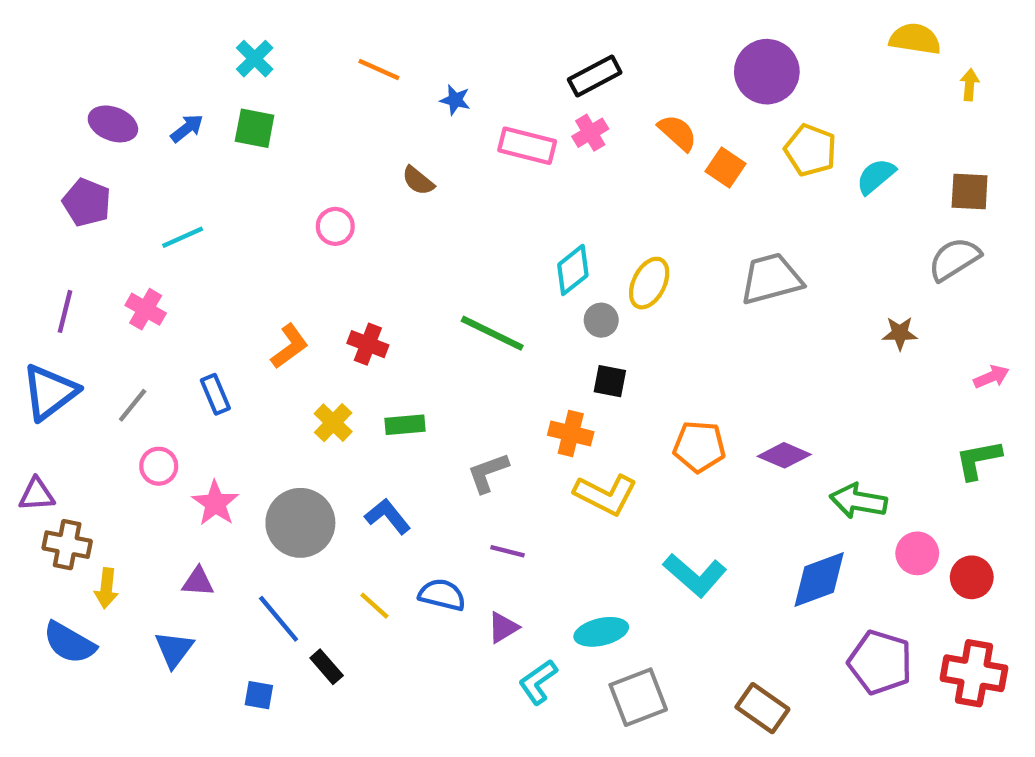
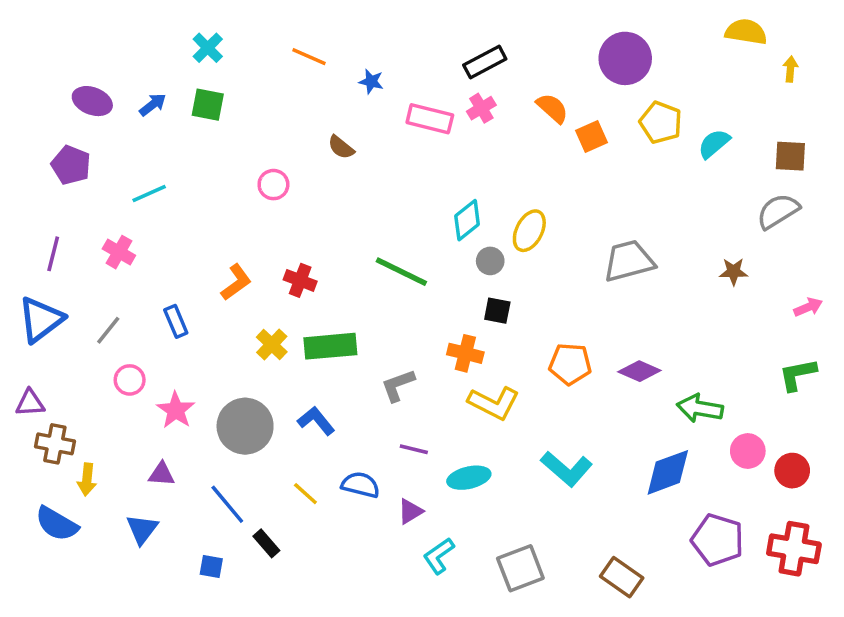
orange square: (725, 168) -> (591, 137), turned 32
gray trapezoid: (771, 279) -> (629, 261), moved
green rectangle: (405, 425) -> (330, 346), size x1.6
cyan ellipse: (601, 632) -> (469, 478), moved

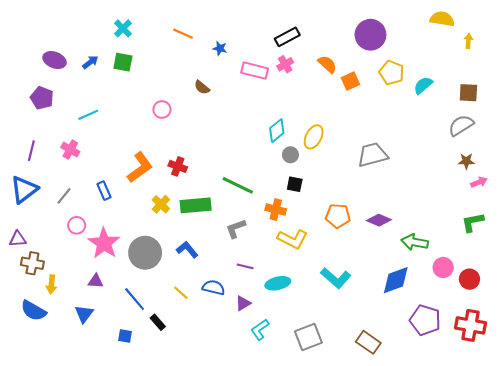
green line: (401, 272) -> (238, 185), moved
brown star: (734, 272) -> (466, 161), moved
orange L-shape: (236, 282) -> (140, 167), size x1.4
pink star: (176, 410) -> (104, 243), size x1.4

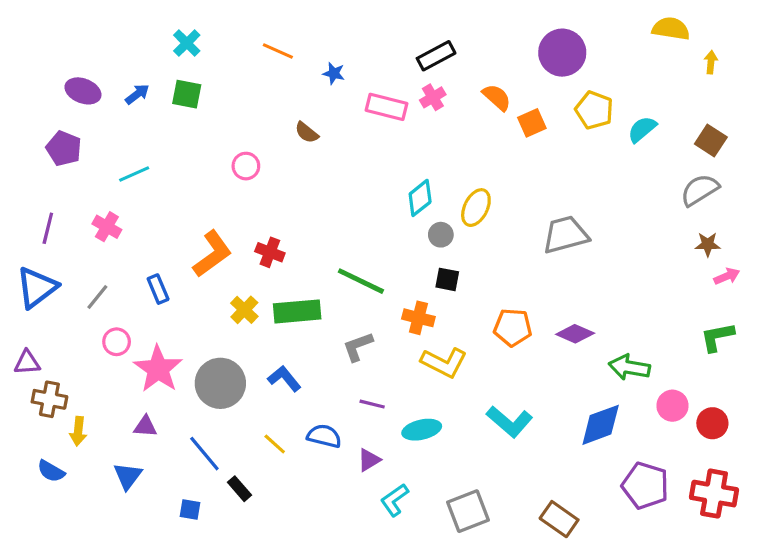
brown square: (468, 93) -> (711, 140), turned 30
blue semicircle: (33, 311) -> (51, 471), size x0.7

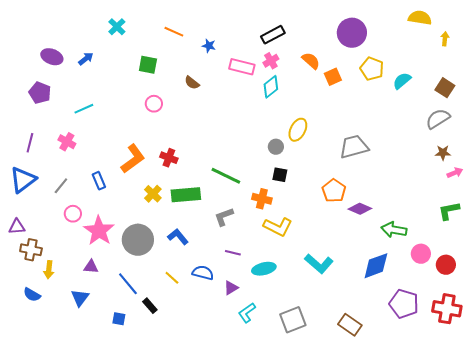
green square: (187, 94) -> (148, 65), moved
cyan diamond: (420, 198) -> (271, 87), moved
orange pentagon: (513, 327) -> (334, 191), moved, turned 30

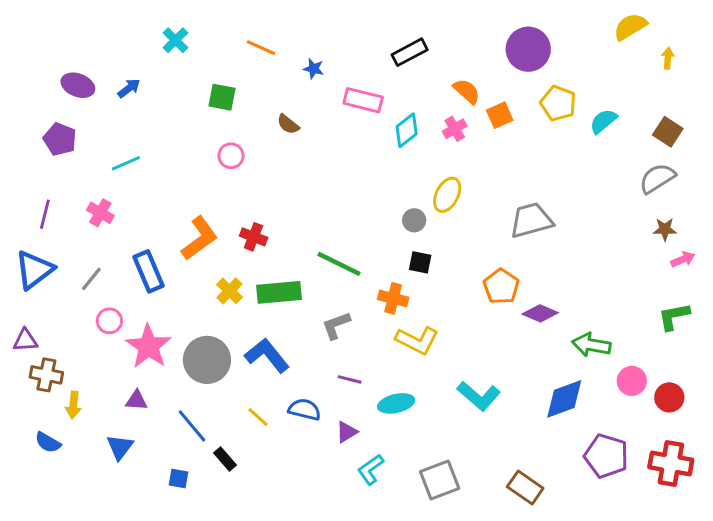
yellow semicircle: (420, 18) -> (630, 27), turned -40
pink cross: (271, 61) -> (455, 129), moved
blue rectangle: (99, 181) -> (148, 271), size x1.5
blue L-shape: (178, 237) -> (267, 355), size x1.4

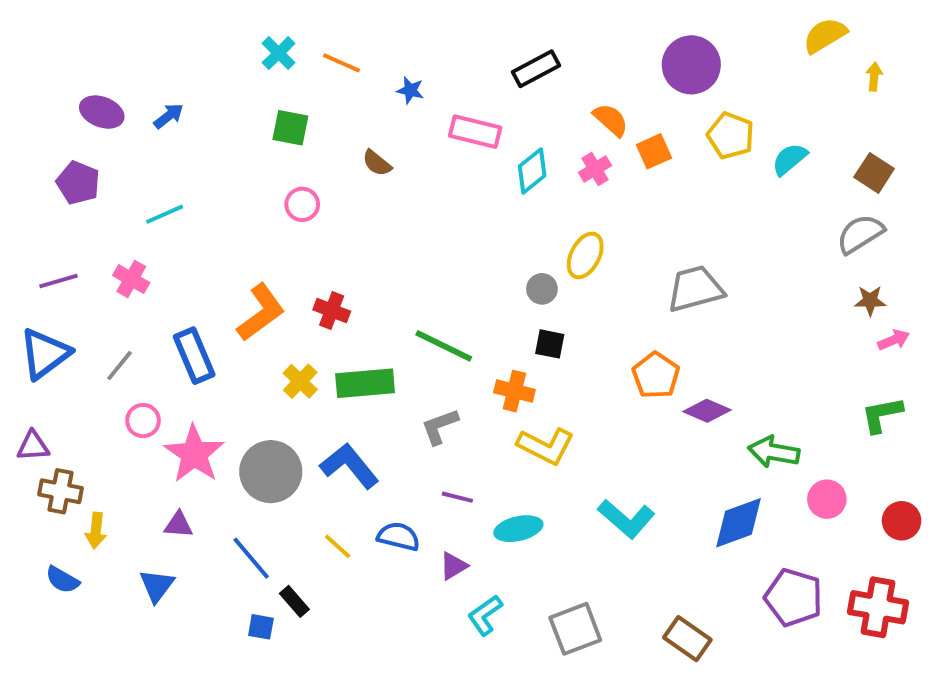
cyan cross: (175, 40) -> (279, 53), moved
purple line: (45, 214) -> (59, 281), turned 60
red circle: (669, 397) -> (902, 521), moved
blue square: (178, 478) -> (261, 627), moved

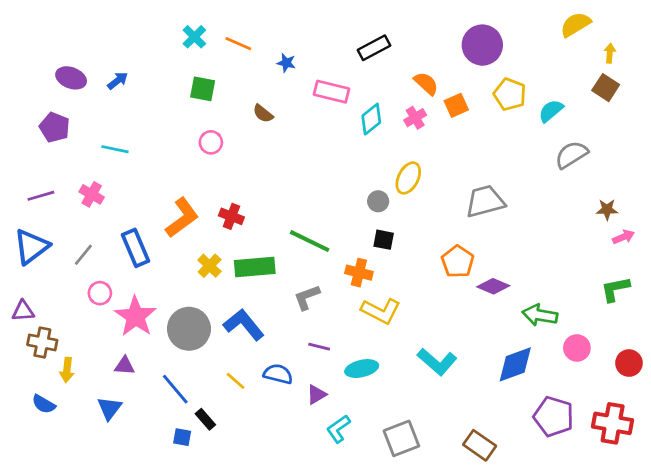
brown square: (874, 173) -> (606, 88), moved
cyan line: (165, 214) -> (115, 149), turned 36
gray semicircle: (860, 234) -> (571, 155), moved

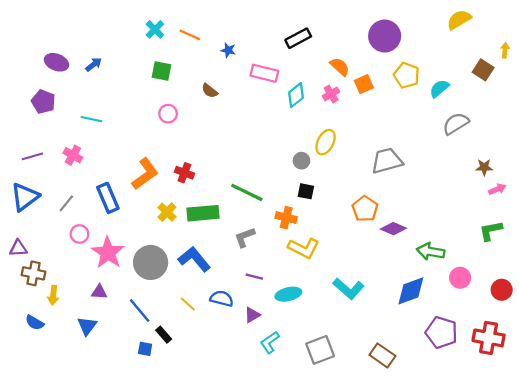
yellow arrow: (610, 53) -> (505, 50), moved

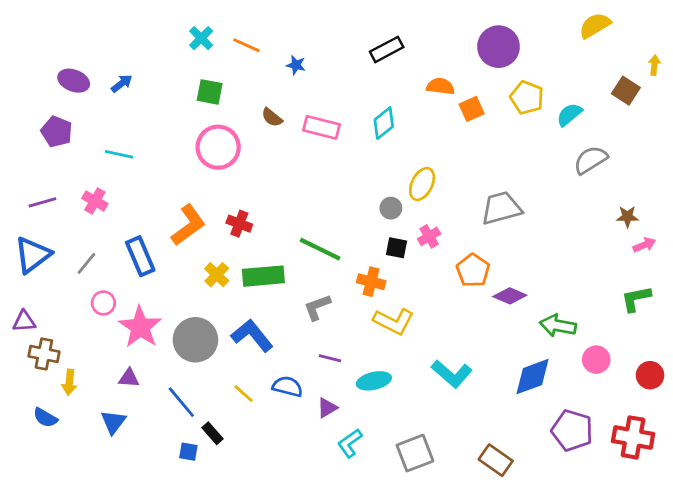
orange semicircle: (340, 67) -> (440, 86), turned -35
pink rectangle: (264, 73) -> (321, 127), moved
pink cross: (331, 94) -> (429, 236), moved
pink circle: (168, 114) -> (218, 147), size x1.8

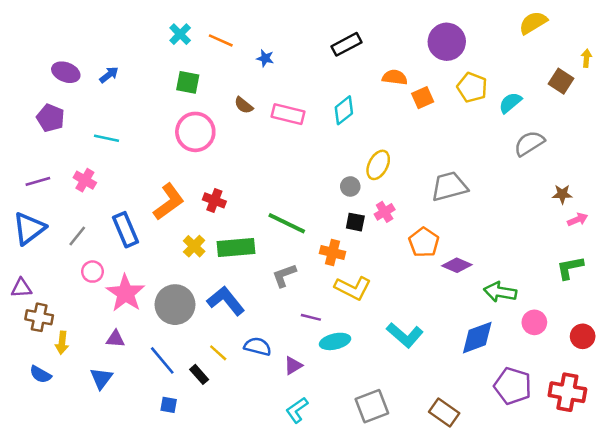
purple line: (330, 358) -> (311, 317), moved
black rectangle: (212, 433) -> (199, 374), moved
cyan L-shape: (350, 443) -> (297, 410), moved

